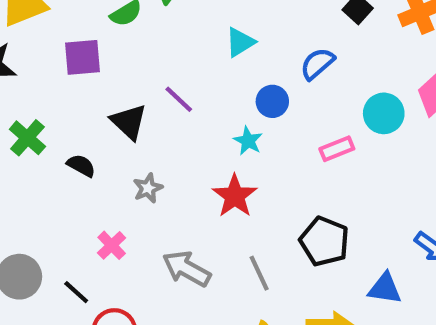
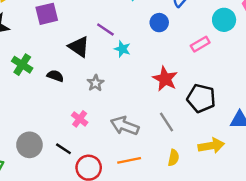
cyan star: (248, 141) -> (122, 49), moved
red star: (235, 196) -> (165, 79), moved

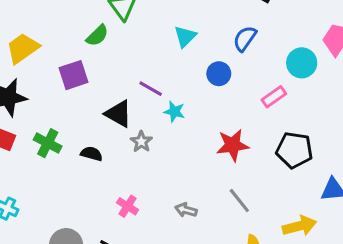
red star: (165, 79) -> (233, 145), turned -30
gray star: (96, 83) -> (141, 142), moved
black pentagon: (201, 98) -> (294, 150), moved
gray arrow: (125, 126) -> (186, 210), size x0.6

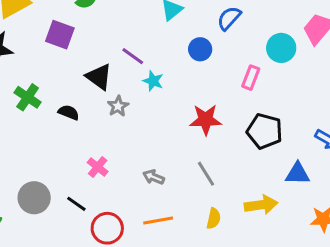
purple square: (74, 75) -> (60, 35), turned 32
pink rectangle: (274, 97) -> (251, 78), turned -40

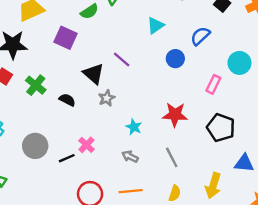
cyan star: (153, 81) -> (134, 127), moved
gray circle: (34, 198) -> (35, 146), moved
black line: (76, 204) -> (67, 158), moved, turned -63
yellow arrow: (261, 205) -> (213, 186), turned 110

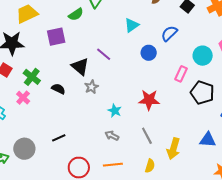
purple square: (65, 38) -> (56, 37), turned -36
black pentagon: (221, 128) -> (202, 93), moved
pink cross: (86, 145) -> (23, 98), moved
gray circle: (35, 146) -> (24, 149), moved
yellow arrow: (213, 186) -> (173, 149), moved

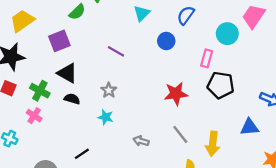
black triangle: (80, 66) -> (67, 73), moved
black pentagon: (202, 93) -> (221, 85), moved
cyan star: (115, 111) -> (106, 117), moved

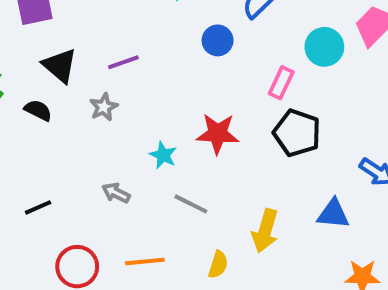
purple line: (116, 51) -> (123, 62), moved, turned -60
black triangle: (67, 73) -> (60, 66), moved
cyan star: (106, 117) -> (163, 155), moved
gray line: (180, 134) -> (191, 204), moved, turned -36
gray arrow: (141, 141) -> (116, 193), moved

